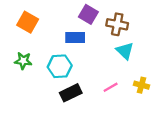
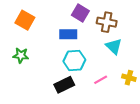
cyan hexagon: (60, 66) -> (74, 61), moved

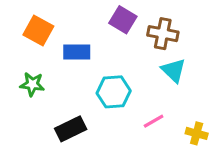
blue rectangle: (68, 34) -> (77, 52), moved
yellow cross: (129, 78) -> (197, 133), moved
black rectangle: (64, 85) -> (71, 129), moved

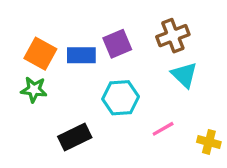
purple square: (123, 20) -> (117, 44), moved, turned 36
orange square: (38, 30) -> (40, 54), moved
brown cross: (163, 34) -> (173, 36), turned -32

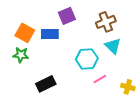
purple square: (117, 44) -> (67, 16), moved
cyan hexagon: (121, 98) -> (87, 59), moved

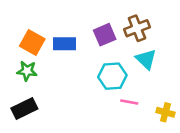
purple square: (67, 16) -> (105, 35), moved
pink line: (100, 79) -> (129, 102), turned 40
black rectangle: (46, 84) -> (24, 108), moved

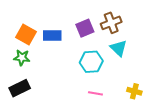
pink line: (129, 102) -> (95, 93), moved

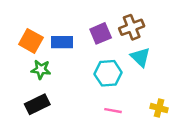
green star: (22, 58) -> (41, 69), moved
black rectangle: (20, 88) -> (37, 104), moved

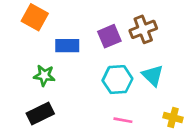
orange square: (31, 41) -> (35, 17), moved
cyan triangle: (140, 57) -> (153, 75), moved

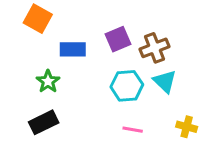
brown cross: (143, 29) -> (155, 48), moved
green star: (44, 75) -> (48, 81), turned 30

